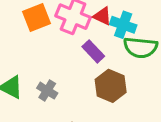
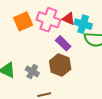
brown hexagon: (111, 86) -> (60, 65), moved

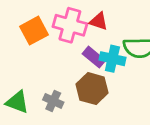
cyan cross: (83, 24) -> (112, 59), moved

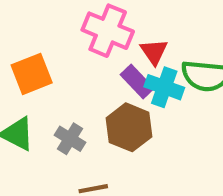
red triangle: (99, 21) -> (154, 52), moved, turned 30
orange square: (34, 31) -> (32, 74), moved

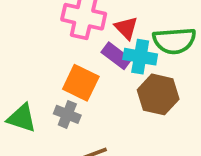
orange square: (32, 74) -> (81, 83), moved, turned -33
brown hexagon: (129, 127) -> (158, 94), moved

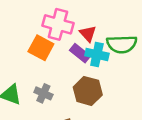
orange square: (81, 83) -> (41, 48), moved
brown hexagon: (158, 94) -> (88, 91), moved

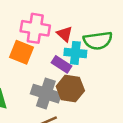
purple rectangle: (80, 53) -> (62, 64), moved
gray cross: (43, 93) -> (46, 94), moved, size x1.6

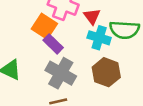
purple rectangle: (62, 64) -> (53, 44), moved
brown hexagon: (70, 88) -> (106, 72), moved

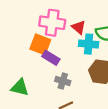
gray cross: (61, 73) -> (63, 81), size x0.6

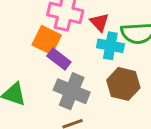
gray cross: (63, 81) -> (72, 91), size x1.6

